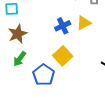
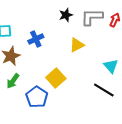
blue cross: (63, 26) -> (36, 39), moved

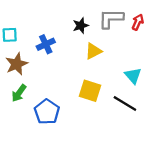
black star: (66, 15) -> (81, 26), moved
yellow square: (56, 78) -> (90, 91), moved, turned -30

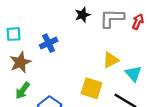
black star: (81, 26) -> (82, 15), moved
yellow triangle: (93, 51) -> (111, 60), moved

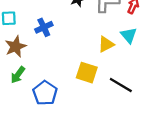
cyan triangle: (133, 74) -> (129, 35), moved

